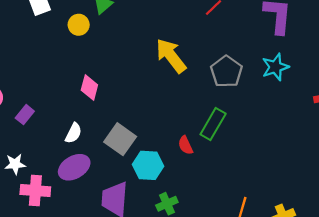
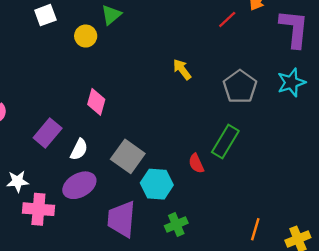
yellow arrow: (171, 56) -> (182, 69), size x0.6
purple rectangle: (25, 115) -> (48, 133), moved, size x1.4

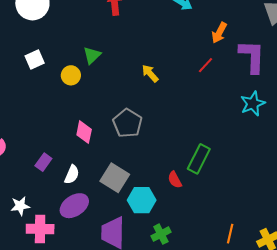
red line: (227, 19) -> (206, 65), moved
yellow arrow: (182, 69) -> (150, 73), moved
gray pentagon: (240, 87) -> (128, 123), moved
purple rectangle: (48, 133) -> (43, 162), size x0.7

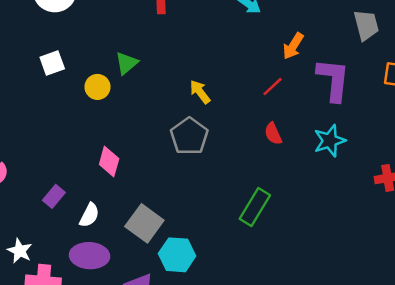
gray pentagon: (128, 123) -> (189, 136), moved
red semicircle: (175, 180) -> (273, 134), moved
white star: (20, 206) -> (20, 251), turned 30
purple ellipse: (74, 206) -> (90, 256), turned 32

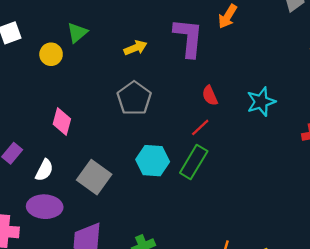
purple L-shape: (333, 80) -> (189, 38), moved
red line: (272, 87) -> (200, 127), moved
yellow arrow: (200, 92) -> (135, 48), moved, turned 105
cyan hexagon: (177, 255) -> (153, 161), moved

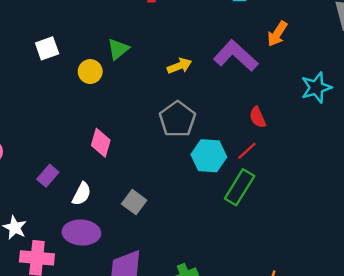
purple L-shape: (189, 38) -> (236, 56), turned -54
cyan star: (261, 102) -> (316, 88), moved
cyan hexagon: (153, 161) -> (209, 156), moved
gray square: (94, 177) -> (134, 202), size x0.7

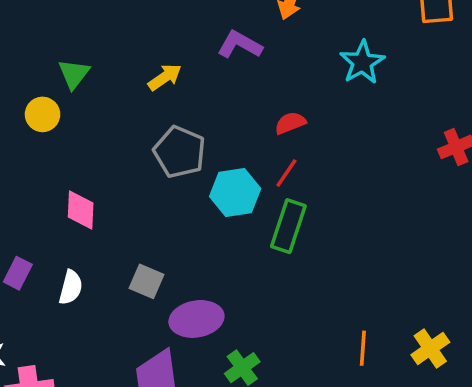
purple L-shape: (236, 56) -> (240, 45), size x0.7
red semicircle: (258, 117) -> (290, 123), turned 105
purple ellipse: (81, 233) -> (196, 319), moved

